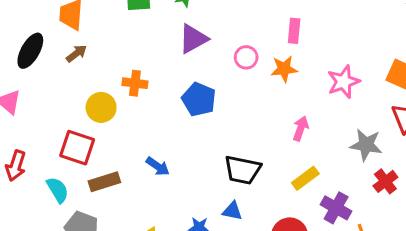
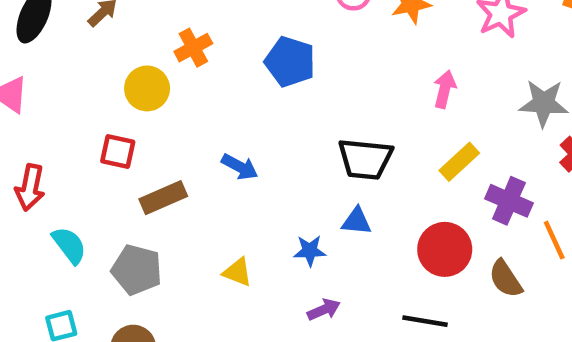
orange cross: (135, 83) -> (193, 48), turned -30
red square: (77, 148) -> (118, 152), size x0.7
cyan semicircle: (58, 190) -> (69, 245), moved

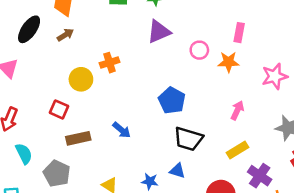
blue pentagon: (290, 62) -> (172, 100), moved

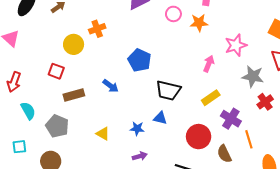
pink star: (275, 76) -> (236, 45), moved
blue pentagon: (172, 100) -> (139, 60), moved

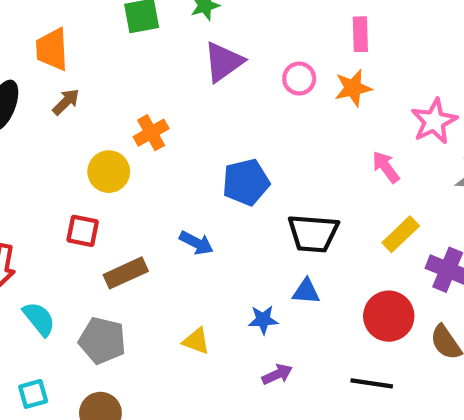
blue pentagon: (139, 60) -> (246, 182), turned -30
pink arrow: (209, 64) -> (386, 167), turned -49

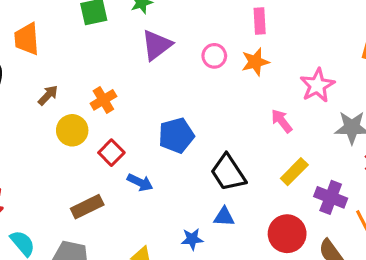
brown arrow: (66, 102) -> (48, 95), moved
red square: (83, 231) -> (111, 153), moved, turned 35
black trapezoid: (313, 233) -> (228, 173), turned 54

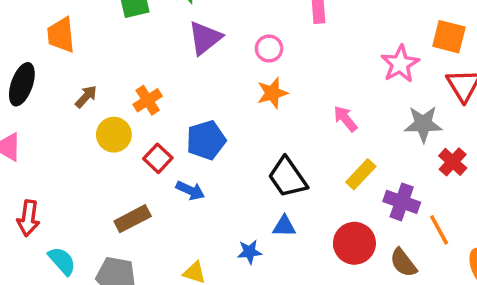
orange star: (255, 62) -> (272, 93), moved
pink star: (317, 85) -> (400, 64), moved
blue pentagon: (176, 135) -> (206, 140), moved

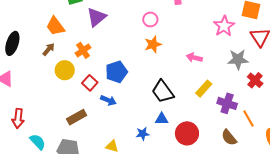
orange trapezoid: (61, 35) -> (55, 26), moved, turned -30
purple triangle: (205, 38) -> (96, 17), moved
pink arrow: (345, 119) -> (194, 58), turned -35
red circle: (354, 243) -> (187, 133), moved

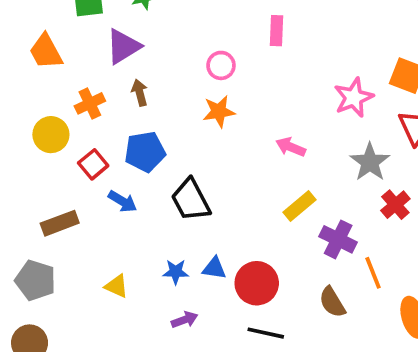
brown arrow: (49, 49) -> (140, 93), moved, turned -64
gray star: (238, 59) -> (370, 162), turned 30
black trapezoid: (163, 91) -> (191, 200), moved
blue triangle: (162, 119) -> (214, 268), moved

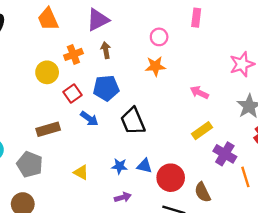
brown semicircle: (332, 302) -> (203, 192), moved

